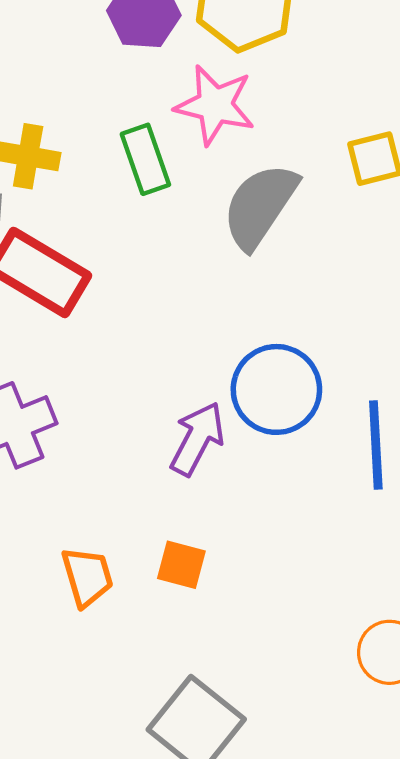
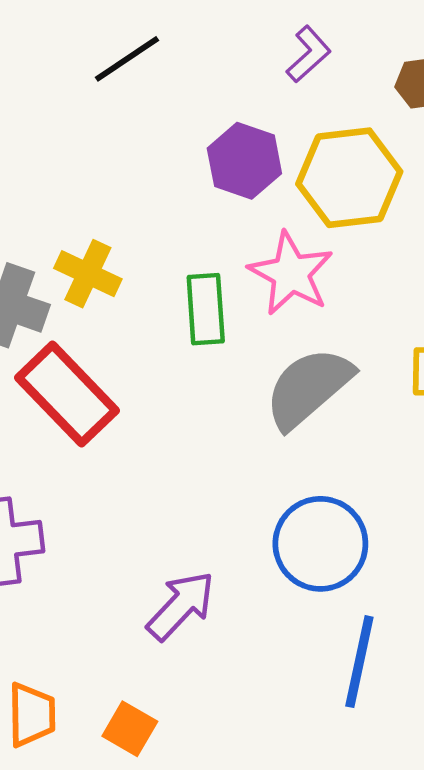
blue circle: (276, 389) -> (320, 544), moved

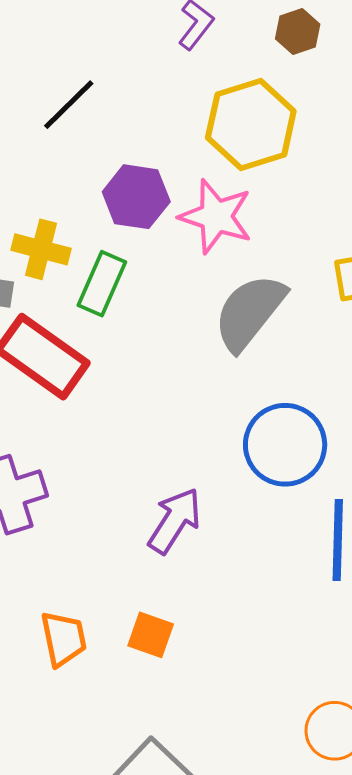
black line: (127, 59) -> (69, 105), moved
purple hexagon: (244, 161) -> (136, 197), moved
green rectangle: (206, 309) -> (102, 284), moved, turned 38

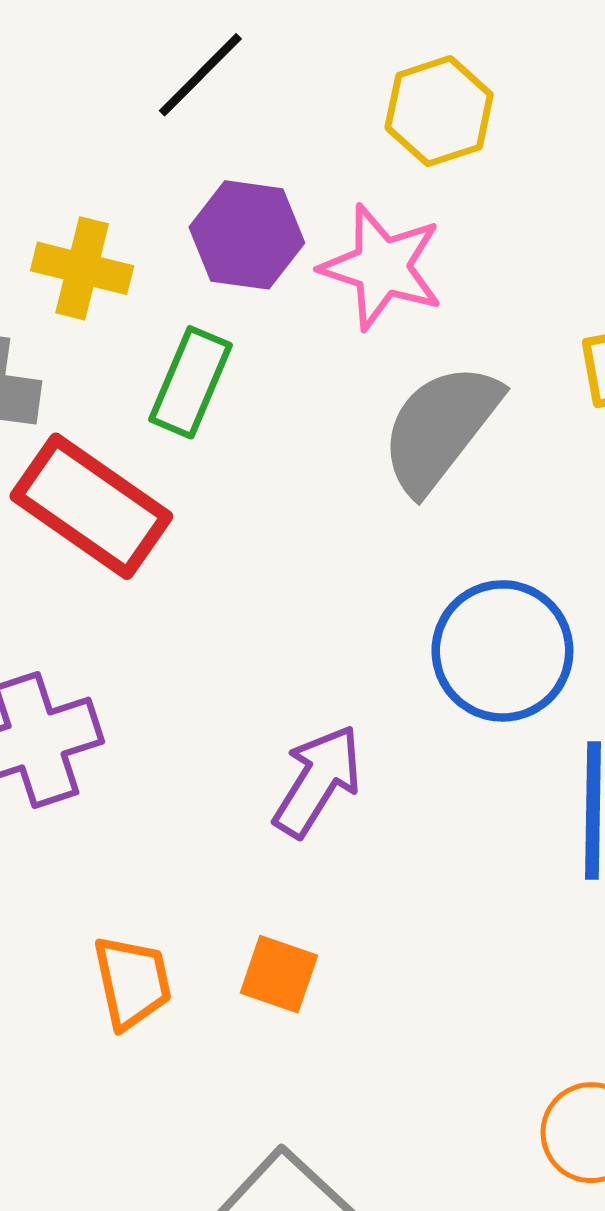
black line: (69, 105) -> (200, 75), moved
yellow hexagon: (251, 124) -> (439, 111), size x0.7
yellow cross: (41, 249) -> (82, 268), moved

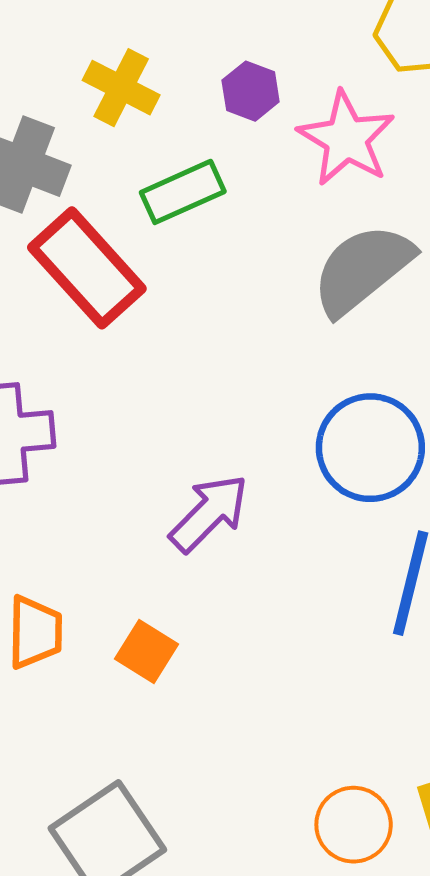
purple hexagon: (247, 235) -> (251, 91), size x0.7
green rectangle: (191, 382) -> (183, 192), turned 30

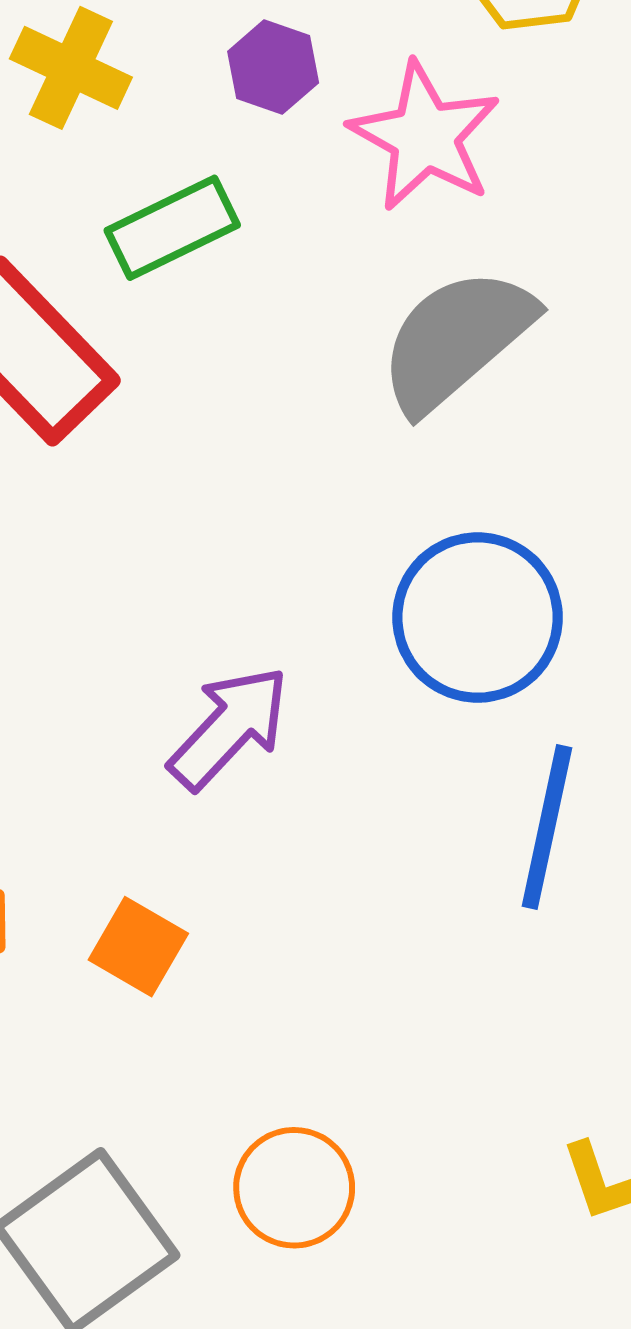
orange circle: (354, 825) -> (294, 1188), moved

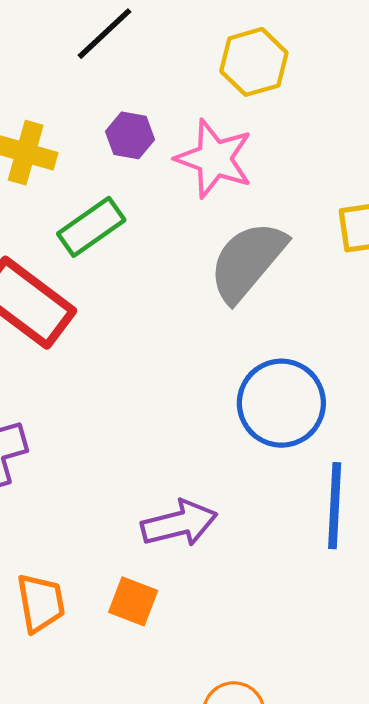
purple arrow: (229, 728) -> (179, 523), moved, turned 42

